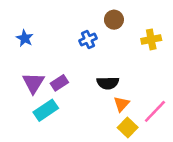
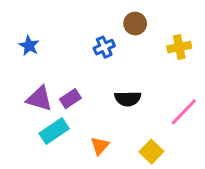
purple triangle: (33, 83) -> (39, 99), turned -45
orange triangle: (121, 104) -> (100, 146), moved
pink line: (155, 111) -> (184, 112), moved

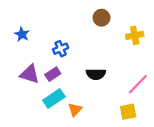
blue cross: (104, 47) -> (61, 49), moved
cyan rectangle: (54, 131) -> (54, 98), moved
yellow square: (151, 152) -> (128, 112), moved, turned 35

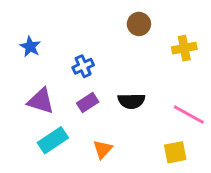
purple rectangle: (53, 74) -> (88, 102), moved
pink line: (138, 84) -> (189, 115), turned 75
cyan rectangle: (54, 98) -> (53, 140), moved

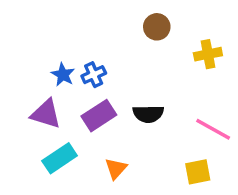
blue star: (30, 47) -> (63, 75), moved
purple rectangle: (88, 102) -> (99, 116), size x1.4

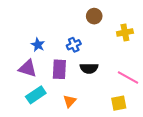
blue cross: (94, 75) -> (74, 45), moved
purple rectangle: (99, 116) -> (59, 69), turned -54

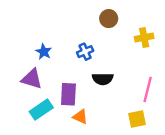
purple rectangle: (59, 69) -> (68, 94), moved
pink line: (128, 78) -> (148, 89), turned 75
orange triangle: (70, 101) -> (80, 117), turned -48

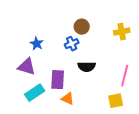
brown circle: (109, 19) -> (82, 27), moved

